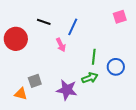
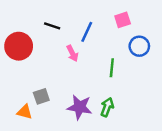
pink square: (120, 17) -> (123, 20), moved
blue circle: (116, 67) -> (139, 46), moved
green arrow: (90, 78) -> (107, 107), moved, turned -49

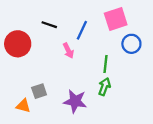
pink square: (123, 20) -> (116, 19), size x1.5
green arrow: (107, 107) -> (104, 87), moved

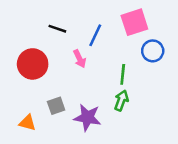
red circle: (18, 44) -> (33, 64), moved
gray square: (39, 91) -> (56, 106), moved

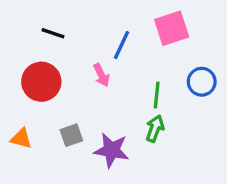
black line: (57, 29) -> (53, 33), moved
blue circle: (153, 51) -> (202, 82), moved
orange triangle: (27, 123) -> (21, 139), moved

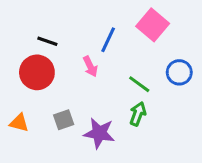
pink square: (172, 28) -> (153, 25), turned -32
black line: (53, 33) -> (47, 41), moved
green line: (157, 95) -> (139, 84), turned -60

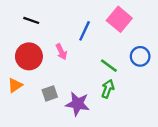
black line: (47, 41) -> (31, 20), moved
pink arrow: (90, 66) -> (61, 52), moved
orange triangle: (19, 123) -> (15, 85), moved, turned -49

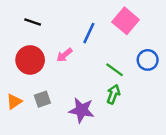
pink arrow: (61, 52) -> (64, 55), turned 77
orange triangle: (15, 85) -> (14, 102), moved
gray square: (50, 93) -> (42, 99), moved

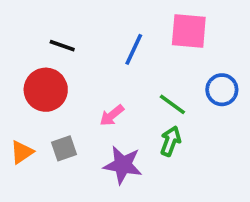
pink square: (126, 21) -> (189, 31), turned -35
black line: (33, 22) -> (62, 46), moved
pink arrow: (64, 55) -> (112, 115), moved

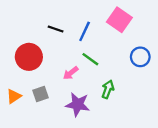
pink square: (189, 31) -> (119, 20), turned 30
black line: (62, 46) -> (56, 29), moved
green line: (172, 104) -> (90, 59), moved

